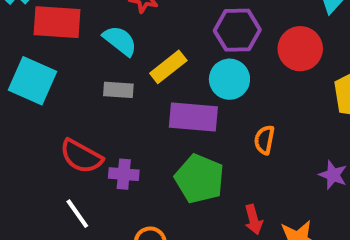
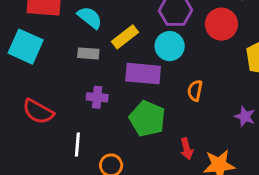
red semicircle: (81, 156) -> (38, 112), moved
purple cross: (124, 174) -> (97, 97), moved
white line: (77, 214) -> (77, 145), moved, turned 40

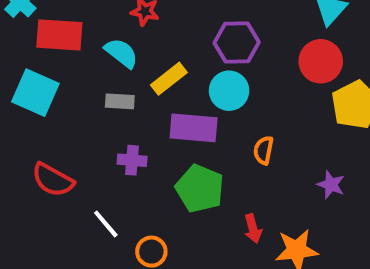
red circle: (221, 24) -> (321, 61), moved
white line: (77, 145) -> (106, 224), turned -45

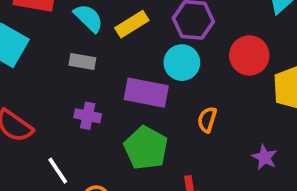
red circle: (321, 61) -> (249, 55), moved
yellow rectangle: (169, 79) -> (132, 24), moved

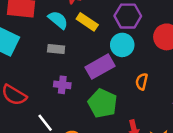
yellow rectangle: (132, 24) -> (87, 22), turned 70
purple rectangle: (146, 93) -> (100, 67), turned -36

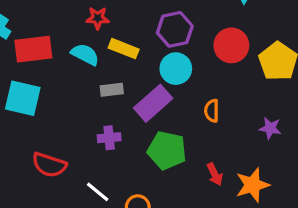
gray rectangle: (56, 49) -> (112, 90), moved

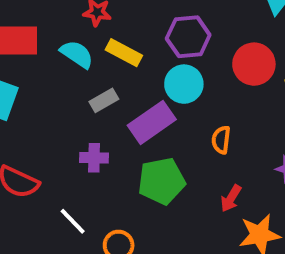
gray rectangle: (112, 90) -> (104, 100), turned -30
green pentagon: (167, 150) -> (162, 181), turned -30
red arrow: (215, 174) -> (231, 198), moved, turned 50

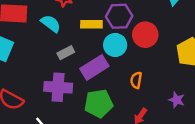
yellow rectangle: (124, 53) -> (91, 24), moved, turned -30
red circle: (254, 64) -> (145, 35), moved
purple cross: (94, 158) -> (58, 87), size x1.6

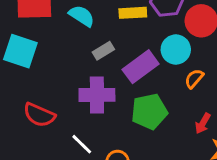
cyan circle: (115, 45) -> (176, 49), moved
orange semicircle: (136, 80) -> (194, 79), turned 35

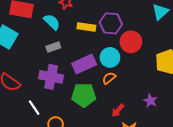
gray rectangle: (103, 51) -> (53, 47), moved
orange semicircle: (194, 79) -> (109, 78), moved

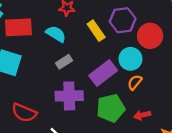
yellow rectangle: (86, 27) -> (96, 31), turned 60
red arrow: (118, 110) -> (142, 115), moved, turned 48

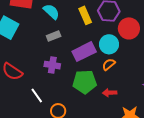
purple cross: (69, 96) -> (52, 65), size x0.7

